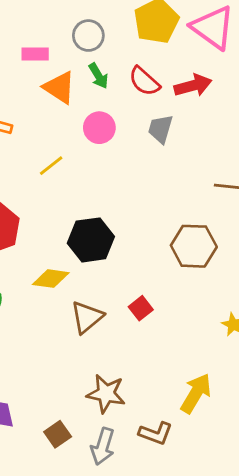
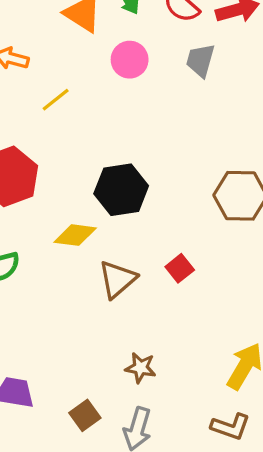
yellow line: (51, 166) -> (56, 100), moved
brown star: (106, 394) -> (141, 368), size x0.7
brown L-shape: (156, 433) -> (231, 427), moved

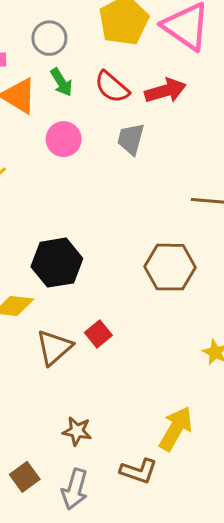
red square: (180, 268) -> (98, 334), moved
brown L-shape: (231, 427) -> (139, 471), moved

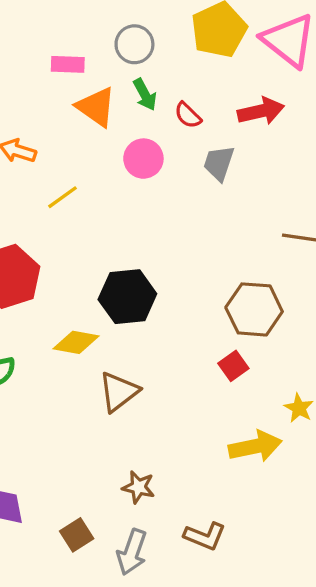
red semicircle: (112, 87) -> (188, 115), moved, size x0.7
red square: (98, 334) -> (233, 366), moved
yellow arrow: (176, 429) -> (255, 446), moved, turned 45

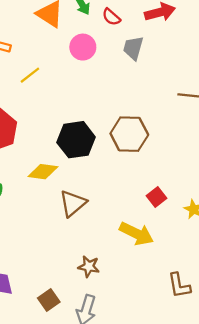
brown hexagon: (254, 309) -> (129, 134), moved
red square: (233, 366) -> (156, 197), moved
yellow arrow: (255, 446) -> (136, 234), moved, turned 40
brown L-shape: (205, 536) -> (179, 285), moved, turned 60

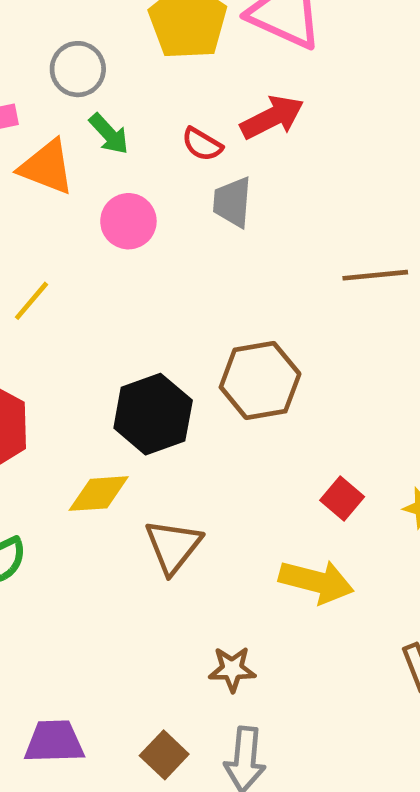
red semicircle: (111, 17) -> (202, 144), moved

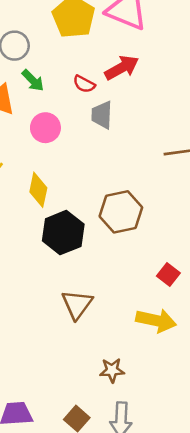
yellow diamond: (99, 494) -> (38, 190), moved, turned -72

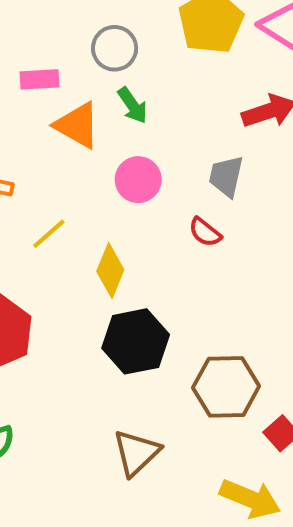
red semicircle: (84, 84) -> (205, 232), moved
brown hexagon: (121, 212) -> (226, 387), moved

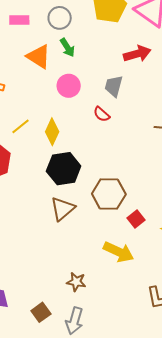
pink rectangle: (40, 79) -> (19, 20), moved
yellow line: (49, 234) -> (21, 126), moved
brown triangle: (136, 453) -> (63, 209), moved

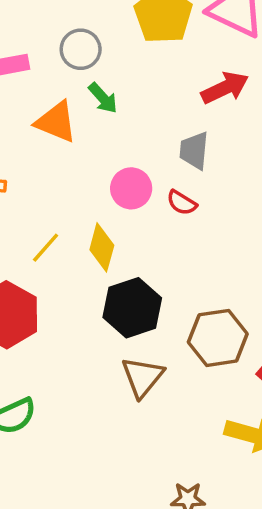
pink circle: (69, 86) -> (131, 188), moved

